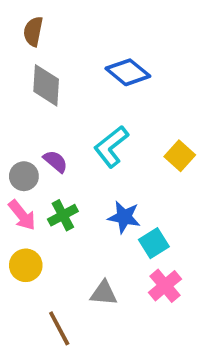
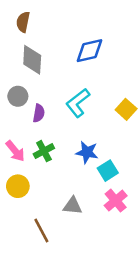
blue diamond: (128, 72) -> (90, 51), turned -52
purple semicircle: (55, 161) -> (39, 113), turned 60
gray circle: (24, 176) -> (18, 96), moved

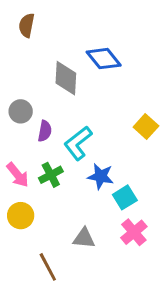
blue diamond: (90, 51) -> (104, 59), turned 64
gray diamond: (32, 60) -> (66, 78), moved
cyan L-shape: (78, 103) -> (78, 143), moved

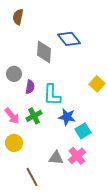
cyan L-shape: (78, 143) -> (52, 95), turned -50
pink cross: (134, 232) -> (77, 156), moved

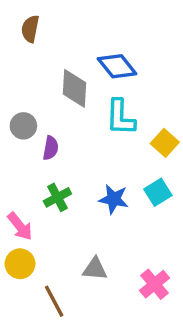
cyan L-shape: (52, 95) -> (120, 117), moved
pink arrow: (12, 116) -> (20, 226), moved
cyan square: (83, 131) -> (158, 192), moved
yellow circle: (14, 143) -> (20, 264), moved
pink cross: (77, 156) -> (154, 284), moved

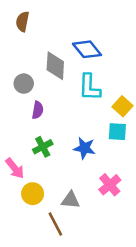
gray circle: (23, 126) -> (24, 84), moved
cyan square: (158, 192) -> (117, 132), moved, turned 36
yellow circle: (20, 264) -> (33, 194), moved
pink cross: (154, 284) -> (110, 185), moved
brown line: (54, 301) -> (55, 224), moved

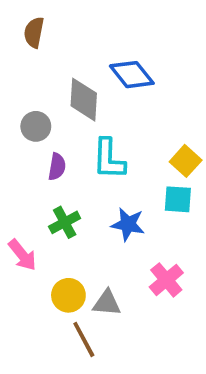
cyan L-shape: (90, 87) -> (109, 159), moved
yellow circle: (33, 194) -> (68, 295), moved

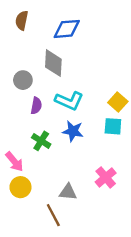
blue diamond: (132, 75) -> (67, 29), moved, turned -56
cyan L-shape: (109, 159) -> (69, 101), turned -68
green cross: (65, 222) -> (41, 141), turned -30
blue star: (128, 224) -> (73, 131), moved
yellow circle: (68, 295) -> (20, 187), moved

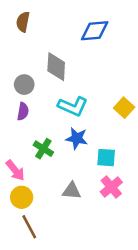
blue diamond: (67, 29) -> (95, 31), moved
purple semicircle: (36, 106) -> (23, 111), moved
cyan square: (113, 126) -> (106, 158), moved
gray triangle: (68, 192) -> (72, 191), moved
brown line: (53, 215) -> (29, 227), moved

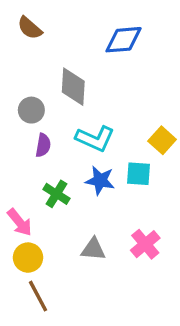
brown semicircle: (23, 22) -> (30, 28), turned -60
purple semicircle: (23, 111) -> (43, 145), moved
cyan square: (106, 158) -> (139, 174), moved

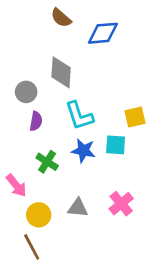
brown semicircle: (30, 28) -> (61, 18), moved
cyan L-shape: (95, 139) -> (79, 116), turned 48
yellow square: (162, 140) -> (135, 117), turned 35
yellow circle: (28, 258) -> (39, 215), moved

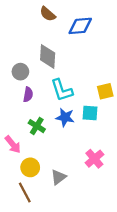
gray triangle: (78, 208) -> (58, 177), moved, turned -42

